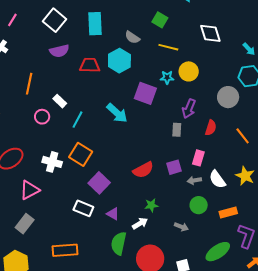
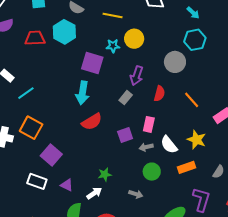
cyan arrow: (117, 113) -> (82, 93), moved, turned 60
cyan line: (77, 120) -> (26, 93), turned 30
gray rectangle: (177, 130) -> (126, 98), turned 40
red semicircle: (143, 170) -> (92, 122), moved
orange rectangle: (228, 213) -> (187, 167), moved

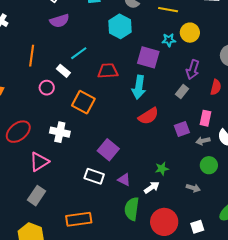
red trapezoid: (35, 38) -> (108, 71), moved
cyan line: (26, 93) -> (79, 53), moved
orange square: (31, 128) -> (83, 102), moved

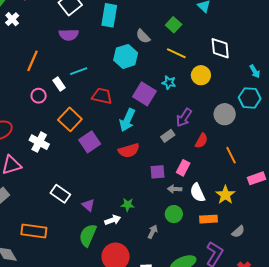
yellow circle: (190, 33) -> (201, 75), moved
purple square: (108, 150) -> (90, 142), moved
gray arrow: (193, 188) -> (153, 232), turned -96

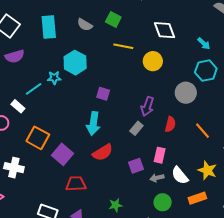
gray semicircle: (143, 36) -> (85, 25), moved
cyan star: (169, 83) -> (54, 78), moved
purple square: (144, 94) -> (103, 94), size x0.6
red trapezoid: (102, 96) -> (76, 184), moved

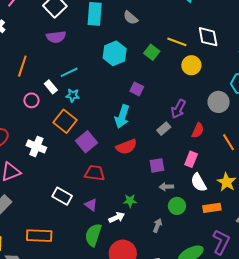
green square: (113, 19) -> (152, 52), moved
yellow line: (123, 46) -> (177, 42), moved
cyan star: (54, 78) -> (73, 95), moved
pink rectangle: (160, 155) -> (191, 159), moved
gray arrow: (157, 178) -> (166, 187), moved

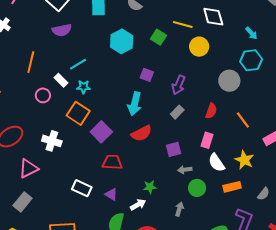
purple arrow: (178, 109) -> (179, 85), moved

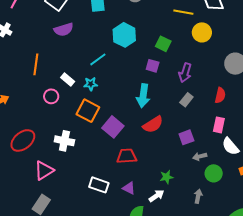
green square: (158, 37) -> (163, 44), moved
cyan line: (78, 64) -> (98, 59), moved

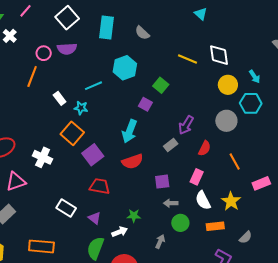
yellow circle: (202, 32) -> (228, 85), moved
purple arrow: (185, 73) -> (186, 125), moved
pink circle: (51, 96) -> (44, 53), moved

